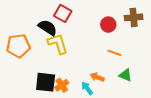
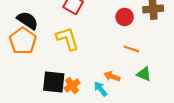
black semicircle: (48, 28) -> (27, 20), moved
orange pentagon: (18, 46) -> (23, 41), turned -30

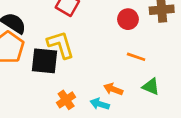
black square: (54, 82) -> (44, 61), moved
cyan arrow: (101, 89) -> (100, 104), turned -35

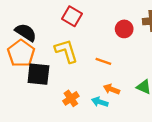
orange line: (136, 57) -> (103, 61), moved
black square: (44, 61) -> (38, 74), moved

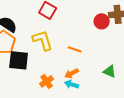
red circle: (124, 29) -> (102, 21), moved
orange arrow: (111, 89) -> (72, 73), moved, turned -48

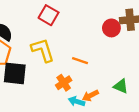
orange arrow: (72, 73) -> (90, 96), moved
orange cross: (47, 81) -> (64, 83), moved

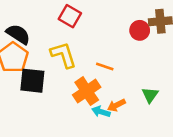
orange cross: (64, 83) -> (87, 91), size x1.5
green triangle: (121, 86) -> (150, 95), turned 42

